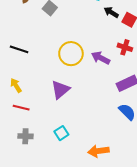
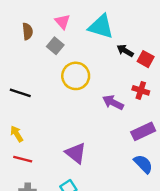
yellow circle: (71, 54) -> (76, 76), moved
purple triangle: (60, 90) -> (76, 153), moved, turned -42

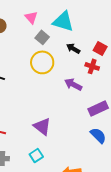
gray square: (55, 46) -> (42, 37), moved
black arrow: (125, 51) -> (73, 48), moved
red cross: (141, 90) -> (92, 66), moved

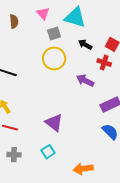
gray square: (42, 37) -> (54, 33), turned 32

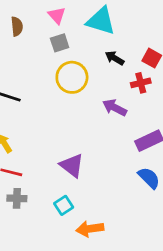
gray square: (54, 33) -> (60, 43), moved
red cross: (104, 62) -> (141, 83), turned -32
gray cross: (14, 155) -> (17, 198), moved
orange arrow: (83, 169) -> (90, 229), moved

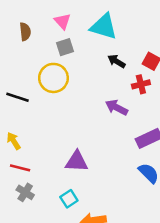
yellow circle: (72, 77) -> (53, 78), moved
purple triangle: (72, 165) -> (77, 161), turned -35
gray cross: (17, 198) -> (25, 192), turned 30

